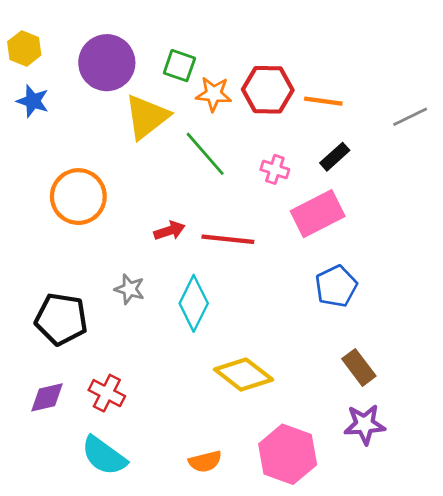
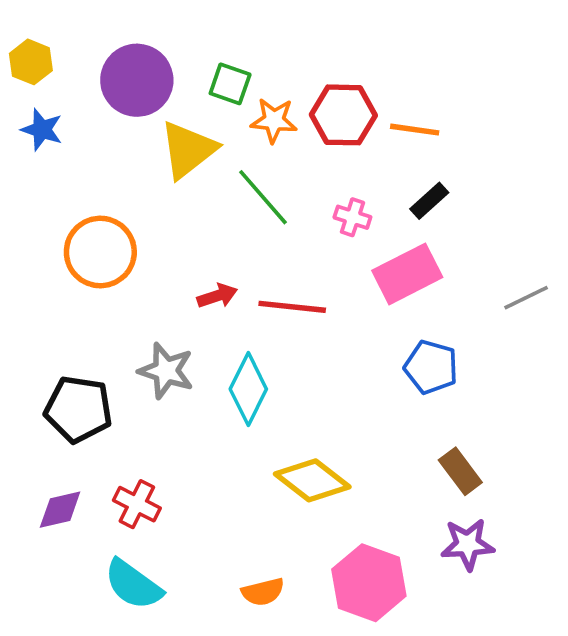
gray line: (410, 117) -> (526, 298), moved
blue pentagon: (336, 286) -> (431, 367), turned -30
gray star: (130, 289) -> (166, 371), size x1.4

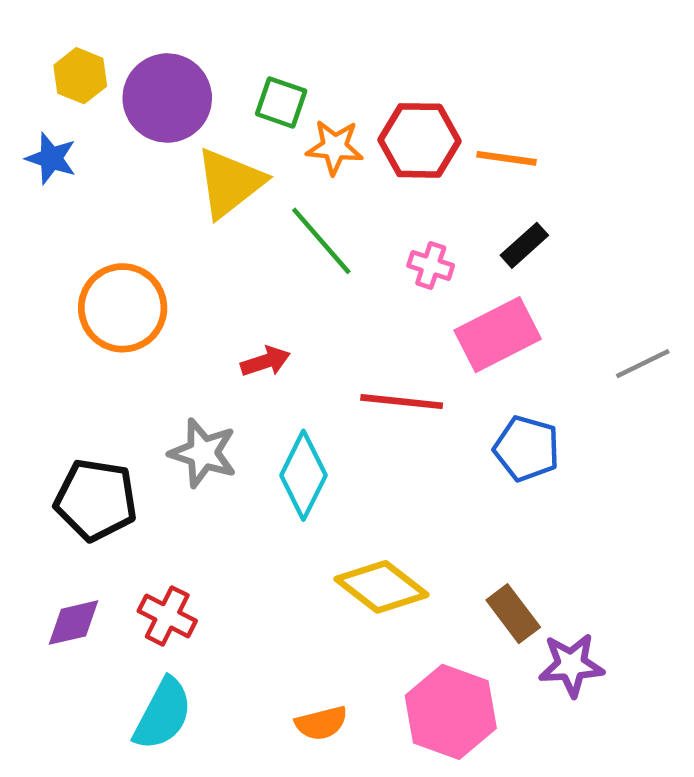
yellow hexagon: (31, 62) -> (80, 76), moved
red line: (292, 307) -> (402, 402), moved
brown rectangle: (460, 471) -> (513, 614), moved
cyan semicircle: (133, 585) -> (163, 714), turned -98

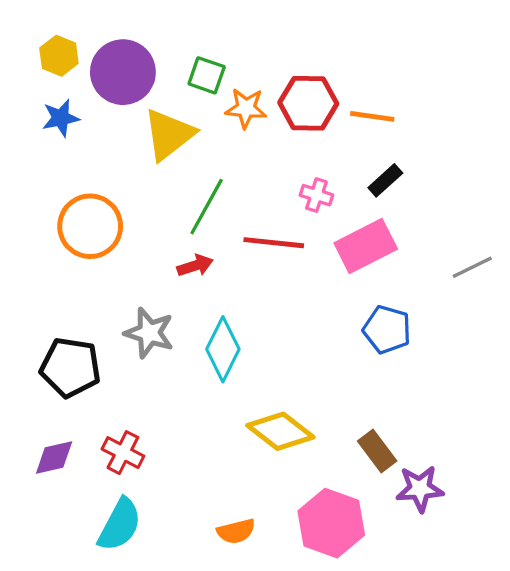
blue star: (51, 158) -> (61, 118), moved, turned -30
green line: (321, 241) -> (207, 207), moved, turned 70
red line: (402, 402) -> (274, 243), moved

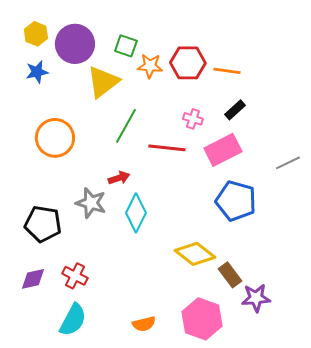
red arrow: (195, 266) -> (119, 178), moved
blue pentagon: (387, 330) -> (236, 201), size x1.4
yellow diamond: (280, 431) -> (195, 254), moved

